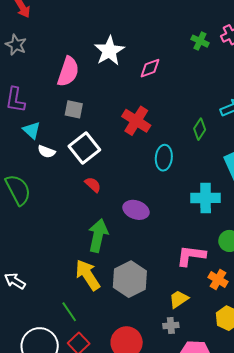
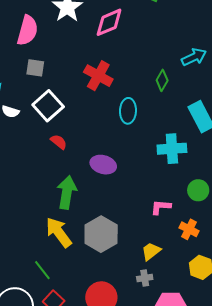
pink diamond: (150, 68) -> (109, 22), size x1.4
pink L-shape: (191, 256) -> (161, 207), size x0.7

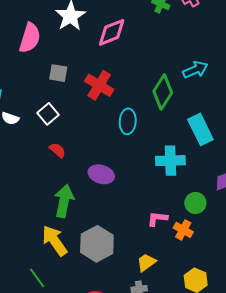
gray square: (35, 68) -> (58, 73), moved
green diamond: (162, 80) -> (163, 92), size x1.6
white square: (48, 106) -> (48, 114), size x0.7
orange cross: (189, 229) -> (183, 230), moved

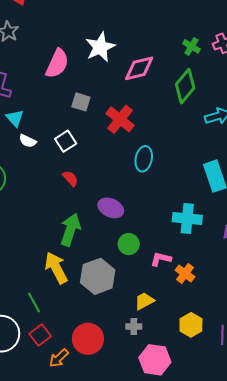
green diamond: (163, 92) -> (185, 86), moved
cyan cross: (170, 161) -> (187, 218), moved
green circle: (195, 203) -> (129, 244), moved

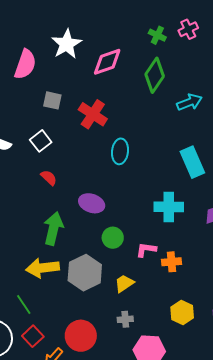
yellow arrow: (56, 268) -> (43, 268), turned -64
orange cross: (185, 273) -> (171, 262), turned -36
yellow trapezoid: (144, 301) -> (124, 283), moved

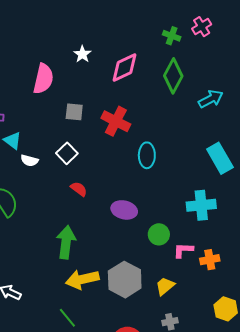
white star: (67, 44) -> (82, 54), size x0.6
green arrow: (53, 229) -> (66, 242), moved
green circle: (113, 238) -> (159, 234), moved

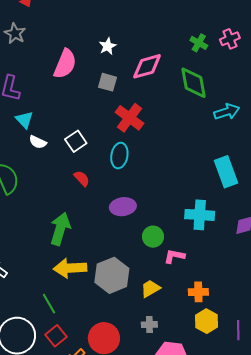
green diamond: (173, 76) -> (194, 83), turned -48
gray square: (74, 112) -> (108, 82), moved
cyan ellipse: (147, 155) -> (119, 156), moved
purple ellipse: (124, 210) -> (123, 207), turned -30
orange cross: (210, 260) -> (198, 292), moved

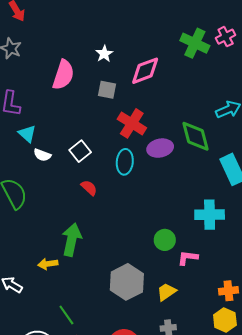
green cross: (199, 43) -> (195, 43), size x1.6
green diamond: (194, 83) -> (196, 136), moved
purple ellipse: (123, 207) -> (160, 148), moved
yellow arrow: (70, 268) -> (48, 264), moved, size x0.6
orange cross: (198, 292) -> (228, 291), moved

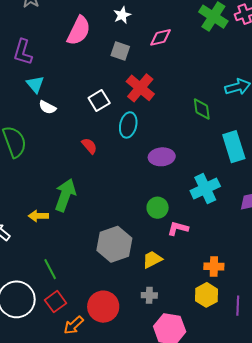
pink diamond: (145, 71) -> (160, 37), size x0.7
green diamond: (196, 136) -> (202, 109), size x0.7
purple ellipse: (160, 148) -> (162, 157), moved
white square: (80, 151) -> (99, 101), moved
cyan cross: (210, 215) -> (205, 189), turned -32

